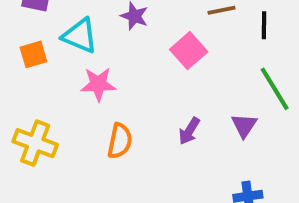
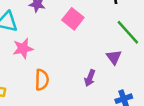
purple arrow: (189, 131) -> (90, 78), moved

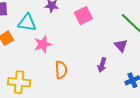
pink square: (73, 19) -> (83, 16), turned 30

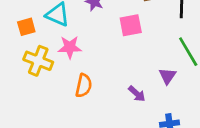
purple arrow: (102, 65) -> (137, 94), turned -80
yellow cross: (19, 82) -> (38, 61), moved

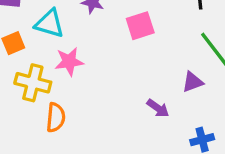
purple triangle: (167, 76) -> (193, 82), turned 42
orange semicircle: (84, 86) -> (56, 117), moved

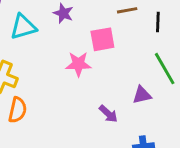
cyan triangle: (50, 24) -> (23, 27), turned -40
pink star: (69, 62) -> (78, 64), moved

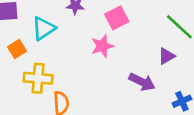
purple arrow: (108, 114) -> (142, 82), size x1.4

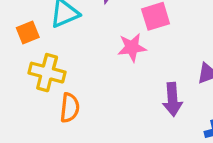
purple arrow: (142, 82) -> (172, 99), turned 50

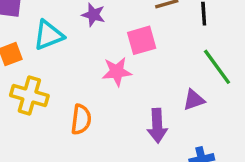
orange semicircle: (70, 108) -> (81, 119), moved

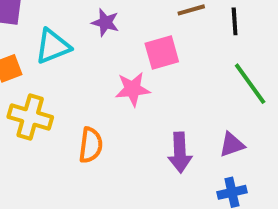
purple triangle: (194, 100) -> (232, 145), moved

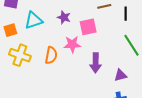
purple star: (105, 22) -> (64, 17), moved
orange semicircle: (91, 145) -> (51, 55), moved
purple arrow: (180, 153) -> (96, 63), moved

